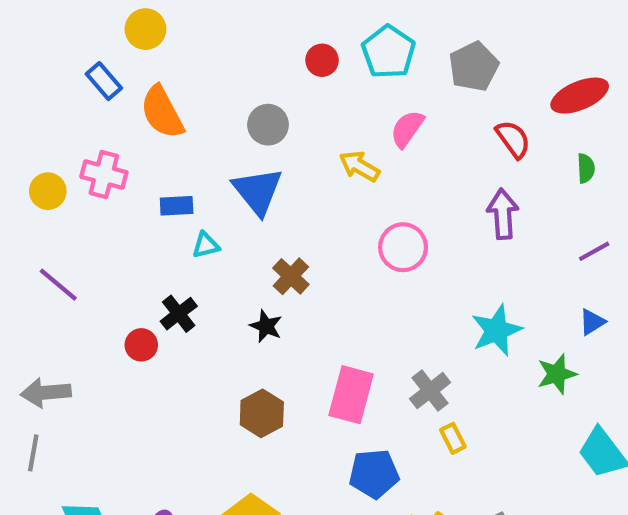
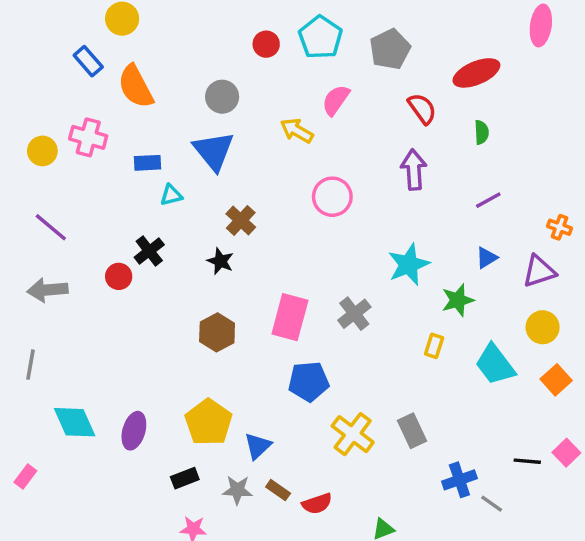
gray arrow: (46, 393) -> (47, 290), moved
yellow rectangle: (453, 438) -> (434, 346), moved, turned 45

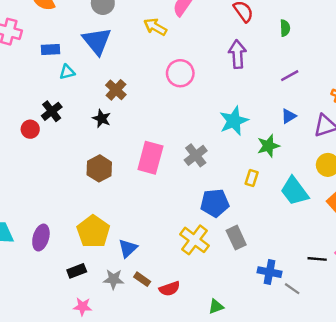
blue pentagon: (309, 382) -> (215, 203), moved
blue cross: (459, 480) -> (270, 272), turned 30

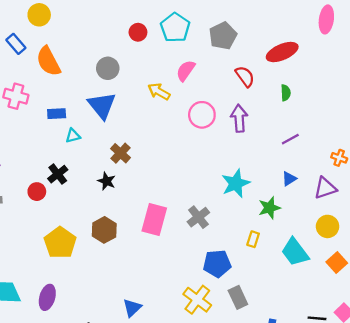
pink circle: (180, 73) -> (202, 115), moved
yellow pentagon: (93, 232) -> (60, 243), moved

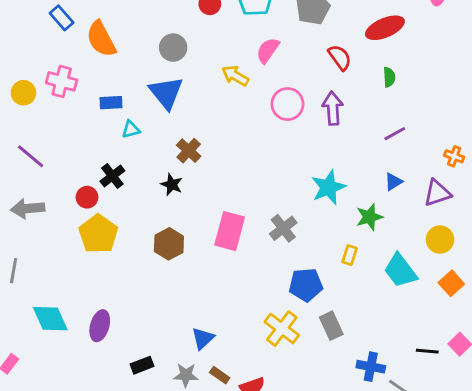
yellow pentagon: (60, 243) -> (98, 234), moved

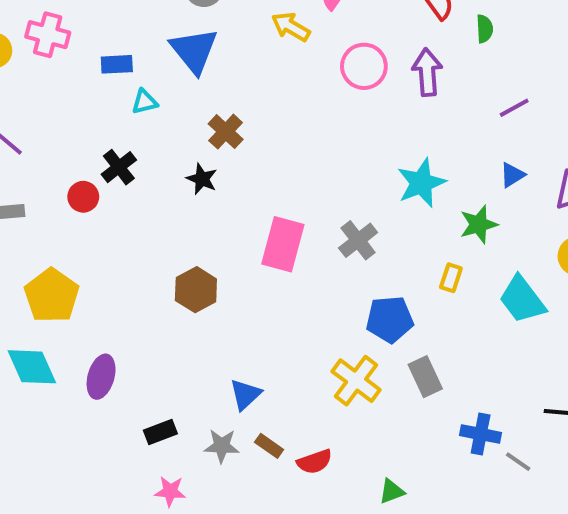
green semicircle: (389, 77) -> (485, 29), moved
yellow pentagon: (98, 234) -> (52, 296), moved
brown hexagon: (169, 244) -> (196, 290), moved

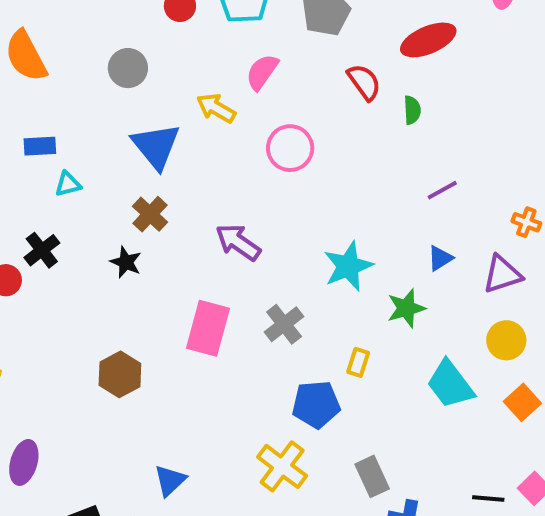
blue triangle: (194, 50) -> (156, 146), moved
purple arrow: (427, 72) -> (238, 242), moved, turned -51
yellow rectangle: (451, 278) -> (358, 362), moved
gray rectangle: (425, 377) -> (372, 476), moved

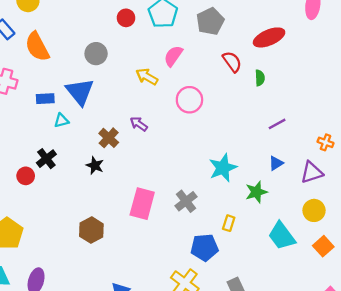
blue triangle: (156, 146) -> (80, 92), moved
purple arrow: (238, 242) -> (139, 124), moved, size x0.7

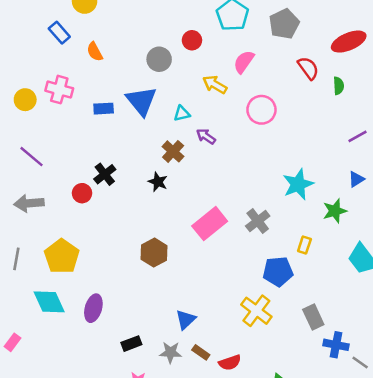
red circle: (126, 18) -> (192, 40), moved
orange semicircle: (37, 47) -> (95, 52), size x0.6
cyan triangle: (61, 121) -> (182, 114), moved
pink rectangle: (142, 204) -> (210, 224), turned 36

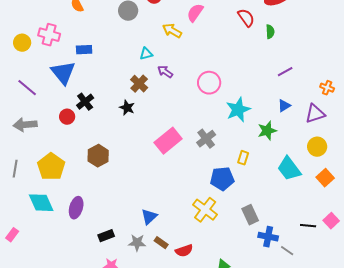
blue triangle: (141, 101) -> (63, 73), moved
pink circle: (261, 110) -> (209, 83), moved
brown hexagon: (154, 253) -> (98, 156), moved

